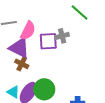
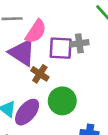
brown cross: (22, 64) -> (40, 74), moved
green circle: (44, 89) -> (62, 101), moved

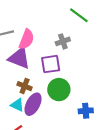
purple square: (61, 48) -> (51, 64), moved
brown cross: (40, 74) -> (25, 86), moved

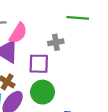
green line: (79, 15) -> (78, 18), turned -42

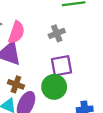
purple square: (39, 64) -> (62, 66), moved

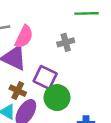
purple square: (62, 66) -> (45, 77), moved, turned 30

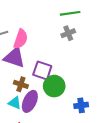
gray cross: (66, 42) -> (68, 33), moved

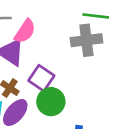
gray cross: (68, 33) -> (86, 40), size x1.6

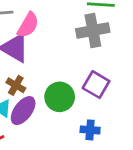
purple square: (41, 78) -> (96, 85), moved

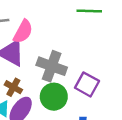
gray cross: (93, 31) -> (52, 66), moved, turned 32

